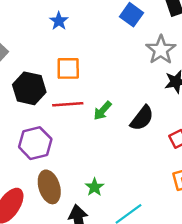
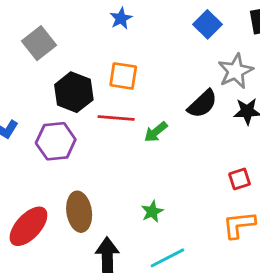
black semicircle: (142, 118) -> (202, 104), moved
purple hexagon: (35, 143) -> (56, 141), moved
green star: (95, 187) -> (152, 212), moved

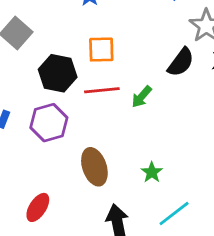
brown ellipse: (79, 212) -> (94, 167), moved
red ellipse: (28, 226) -> (38, 207), size x0.7

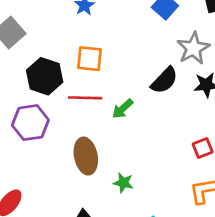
brown ellipse: (94, 167) -> (86, 156), moved
green star: (152, 172) -> (123, 183), turned -30

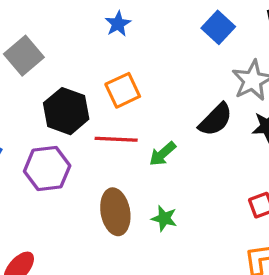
orange square: (90, 59) -> (123, 90), turned -32
green star: (123, 183) -> (164, 218), moved

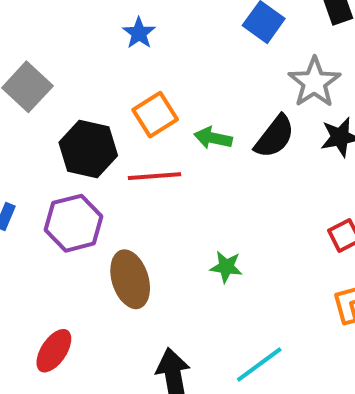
green arrow: (163, 154) -> (213, 138), moved, turned 60
brown ellipse: (115, 212) -> (130, 279), moved

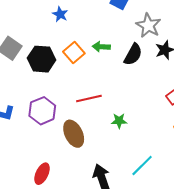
green arrow: (213, 138) -> (101, 47), moved
black hexagon: (88, 149) -> (41, 59), moved
red line: (154, 176) -> (89, 99), moved

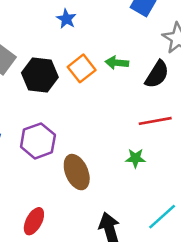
red line: (89, 99) -> (155, 121), moved

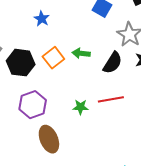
purple hexagon: (38, 141) -> (33, 105), moved
green star: (135, 158) -> (80, 107), moved

